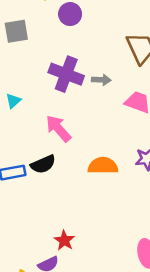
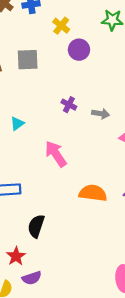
purple cross: (66, 74) -> (69, 105), size x0.5
black semicircle: (43, 164) -> (36, 226), moved, turned 125
red star: (64, 240) -> (16, 256), moved

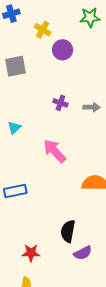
black semicircle: (36, 226) -> (68, 231), moved
red star: (16, 256) -> (31, 253), turned -30
purple semicircle: (32, 278) -> (83, 253), moved

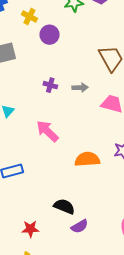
black semicircle: (68, 231) -> (64, 206), turned 105

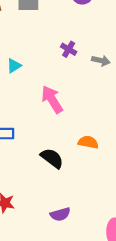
orange semicircle: (87, 159) -> (88, 142), size x0.7
black semicircle: (64, 206) -> (52, 158), moved

